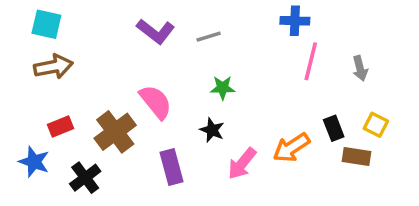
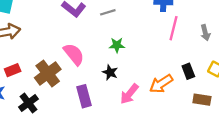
brown rectangle: (357, 156) -> (202, 100), moved

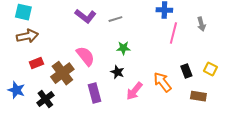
gray arrow: (205, 33) -> (201, 24), moved
red rectangle: (13, 70) -> (36, 63), moved
orange arrow: (161, 84) -> (162, 82), turned 85

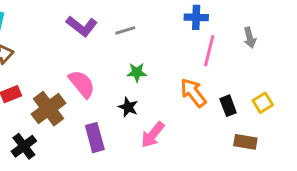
yellow square: (210, 69) -> (263, 103), turned 32
orange arrow: (162, 82) -> (193, 93), moved

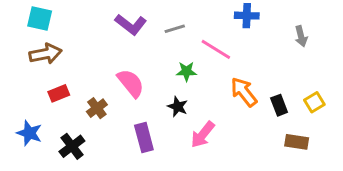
pink line: (209, 51) -> (216, 49), moved, turned -72
brown cross: (49, 109) -> (97, 108), size x0.6

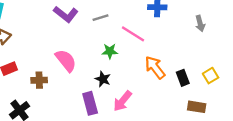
brown cross: (97, 108) -> (39, 80), turned 35
purple rectangle: (144, 137) -> (90, 103), moved

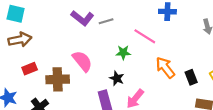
gray line: (101, 18) -> (106, 21), moved
brown cross: (39, 80) -> (58, 79), size x1.5

